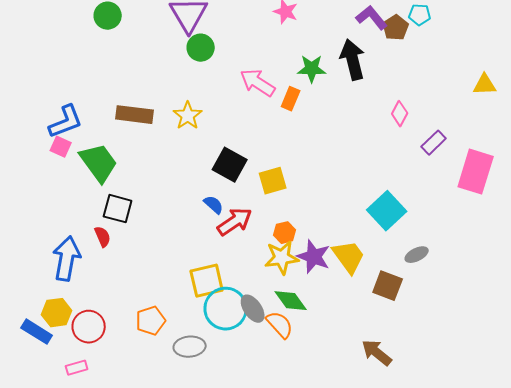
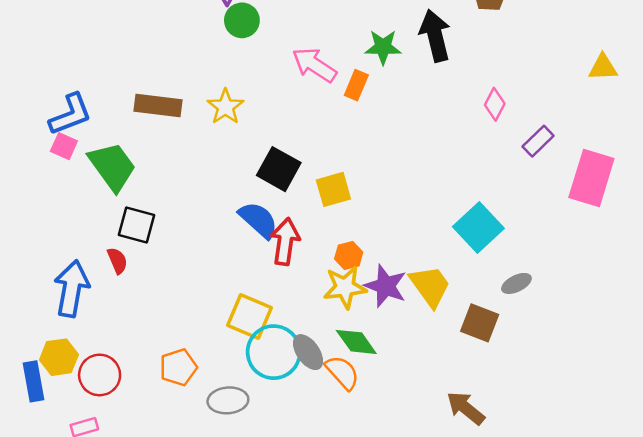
blue semicircle: (214, 205) -> (258, 220), size x1.6
red arrow: (235, 222) -> (285, 242), turned -48
yellow square: (207, 281) -> (250, 317), turned 36
blue rectangle: (37, 332) -> (33, 381), turned 48

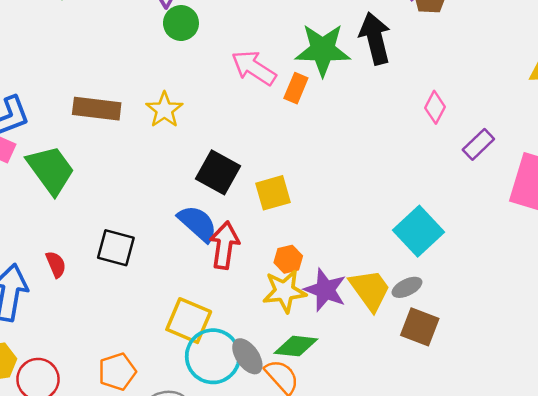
green star: (383, 47) -> (323, 50), size x1.5
black square: (136, 225) -> (116, 248), moved
gray ellipse: (516, 283) -> (407, 287), moved
green diamond: (356, 342) -> (296, 346), turned -48

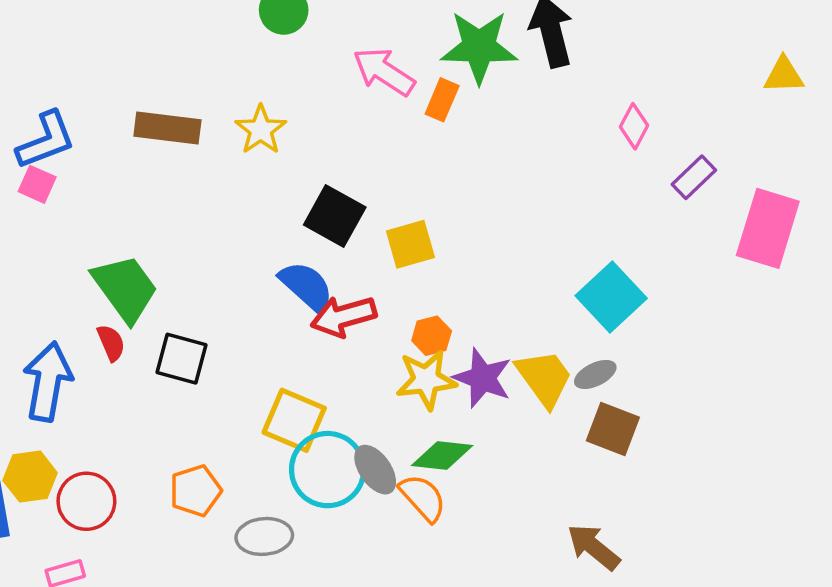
green trapezoid: (51, 170) -> (125, 288), moved
red arrow: (224, 245) -> (343, 316), turned -114
black square: (116, 248) -> (181, 359), moved

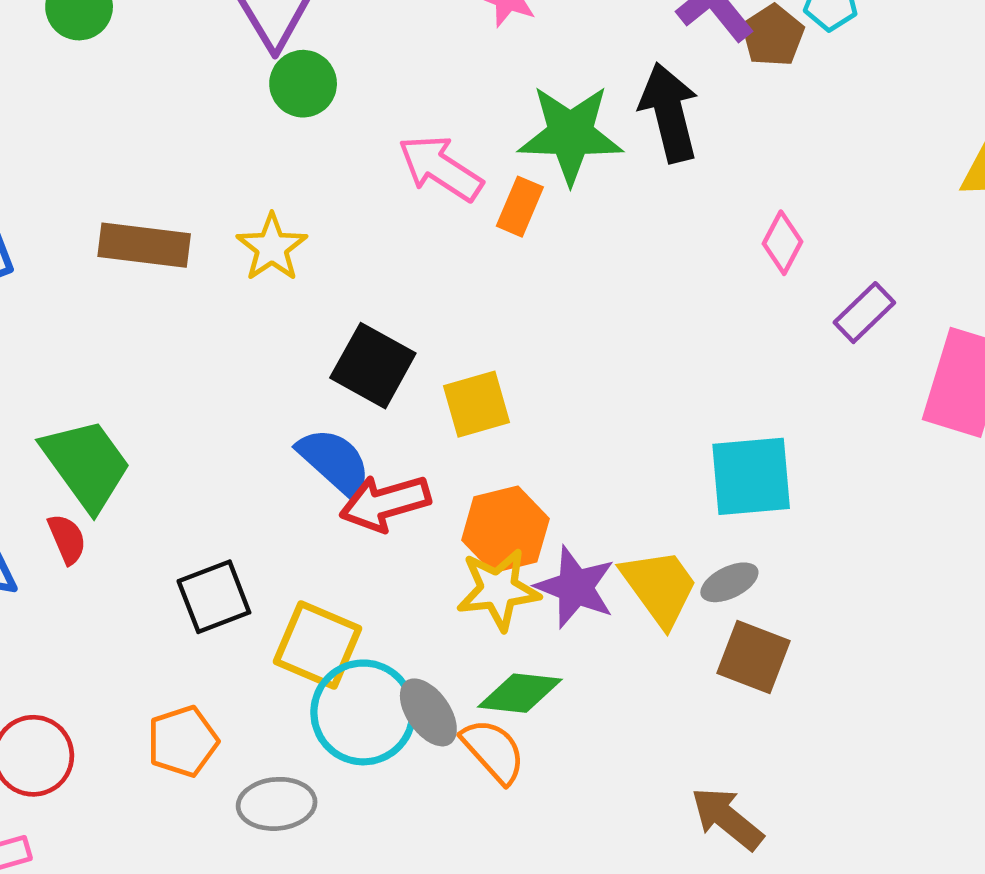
cyan square: (611, 297) -> (751, 476), turned 38
orange hexagon: (432, 336) -> (505, 529), size x1.6
black square: (181, 359) -> (214, 597), moved, turned -36

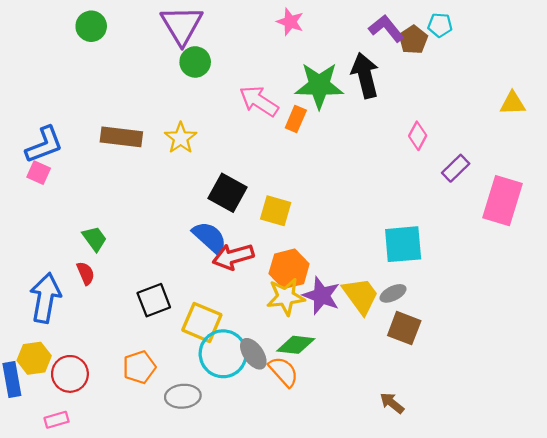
yellow square: (477, 404) -> (276, 211), turned 32
green trapezoid: (86, 464) -> (95, 239), size x0.6
brown arrow: (727, 818) -> (392, 403), size x0.7

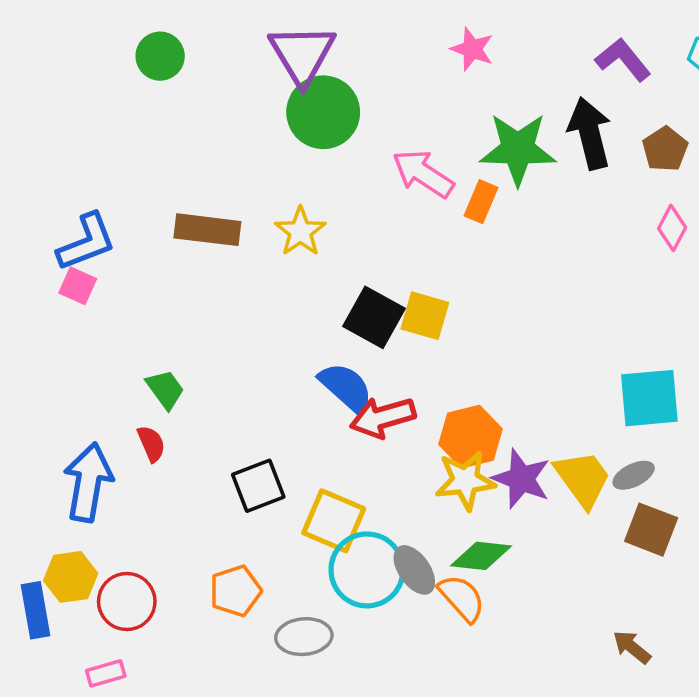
brown pentagon: (413, 40) -> (665, 149), moved
green circle: (195, 62) -> (323, 112), size x1.5
yellow square: (276, 211) -> (425, 316), moved

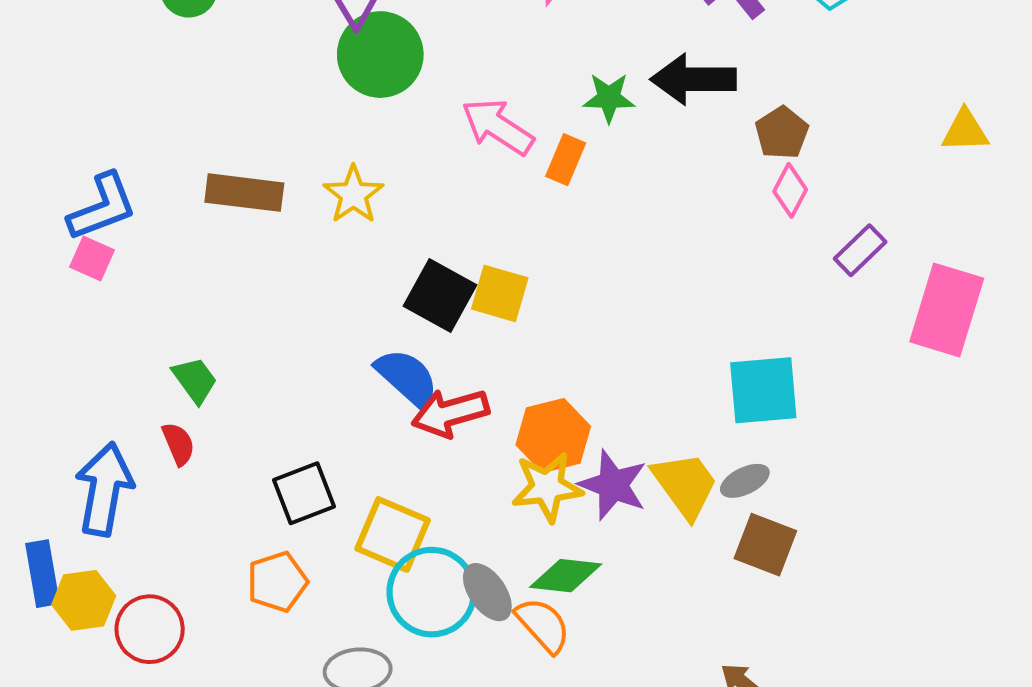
black arrow: (590, 133) -> (693, 79), turned -76
green star: (518, 149) -> (609, 98), size x0.6
brown pentagon: (665, 149) -> (782, 133), moved
orange pentagon: (235, 591) -> (277, 582), moved
blue rectangle: (36, 610) -> (42, 574), moved

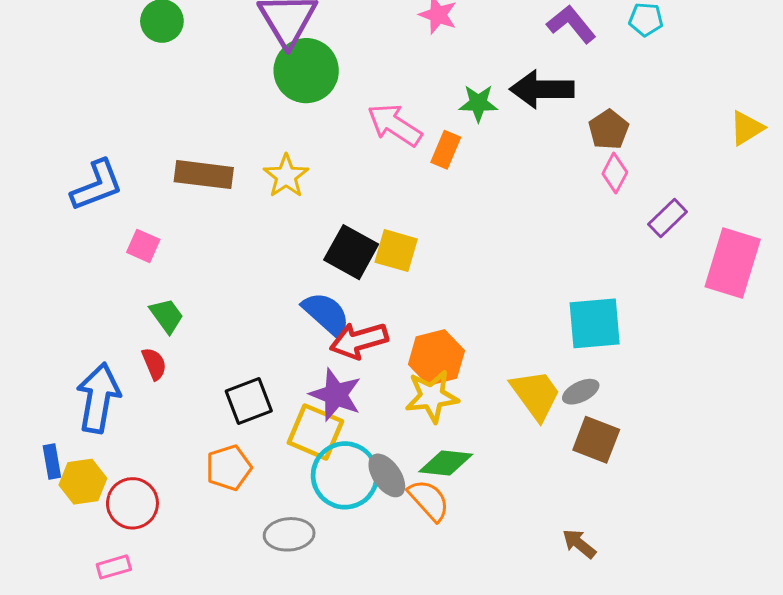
yellow triangle: (965, 131) -> (747, 128), turned -30
pink square: (92, 258) -> (143, 246), moved
purple star: (613, 485) -> (336, 395), moved
blue rectangle: (42, 574) -> (52, 461), size x0.7

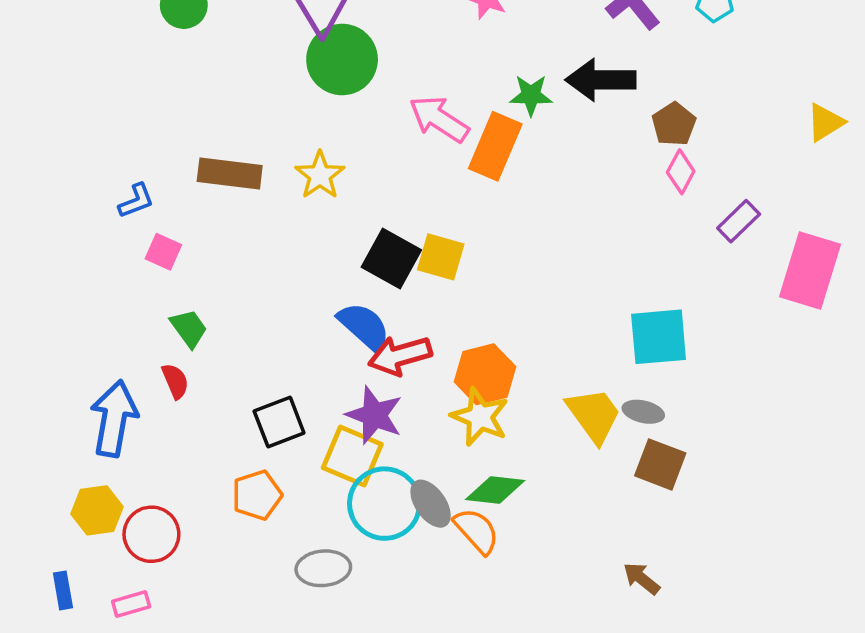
orange rectangle: (446, 150) -> (495, 146), size x1.6
blue L-shape: (97, 185) -> (136, 201), moved, size x0.6
gray ellipse: (581, 392) -> (643, 412), turned 39
yellow star: (432, 396) -> (480, 417), turned 30
blue rectangle: (52, 461) -> (63, 590), moved

